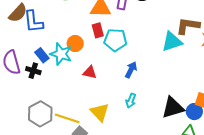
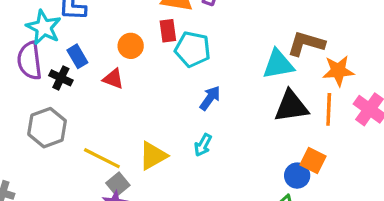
cyan star: (61, 54) -> (44, 27), moved
red triangle: (90, 72) -> (113, 79), moved
black triangle: (173, 108) -> (291, 106), moved
yellow triangle: (100, 112) -> (153, 156), turned 36
gray hexagon: (40, 114) -> (47, 128), moved

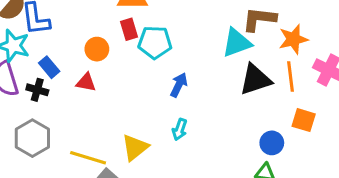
orange square: (313, 160) -> (304, 120), moved

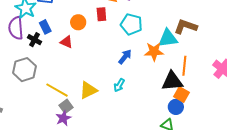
orange star: (293, 39) -> (154, 52), moved
cyan pentagon: (155, 42) -> (131, 24), moved
orange line: (291, 76) -> (184, 66), moved
black triangle: (255, 80) -> (172, 81), moved
orange square: (304, 120) -> (182, 95), moved

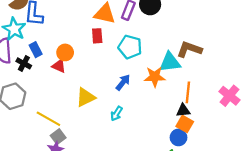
orange circle: (78, 22) -> (65, 52), moved
black triangle: (172, 81) -> (183, 110), moved, size x0.6
yellow triangle: (88, 90) -> (86, 97), moved

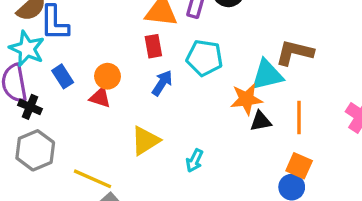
black cross: (24, 63) -> (30, 107), moved
blue arrow: (123, 82) -> (162, 83), moved
black triangle: (183, 110) -> (261, 121), moved

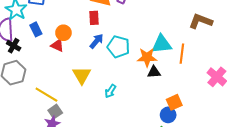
brown L-shape: (295, 53) -> (201, 21), moved
cyan pentagon: (205, 58) -> (119, 47), moved
orange line: (299, 118) -> (182, 54), moved
yellow triangle: (145, 141) -> (82, 75), turned -36
orange square: (299, 166) -> (174, 102), turned 35

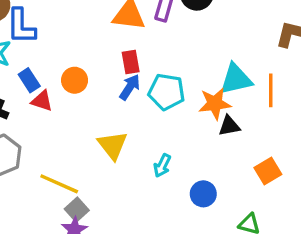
red rectangle: (94, 18) -> (131, 62), moved
red triangle: (57, 45) -> (42, 101), moved
blue circle: (168, 115) -> (203, 194), moved

